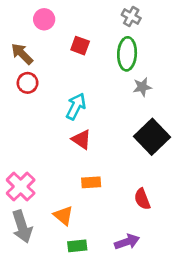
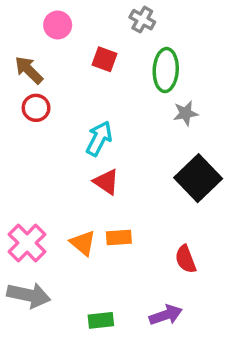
gray cross: (131, 17) -> (142, 20), moved
orange triangle: (63, 216) -> (83, 243), moved
gray arrow: (22, 227) -> (29, 295), turned -60

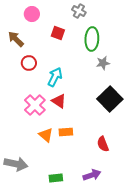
red circle: (36, 108) -> (29, 63), moved
pink cross: (27, 243) -> (35, 105), moved

